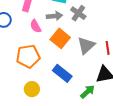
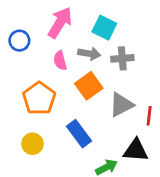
gray cross: (78, 13) -> (122, 58), turned 35
orange pentagon: (28, 56) -> (39, 98), turned 30

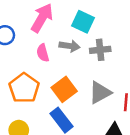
orange square: (89, 86) -> (64, 89), moved

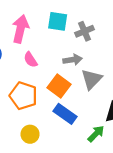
gray arrow: (70, 46) -> (73, 60), moved
gray cross: (100, 50) -> (84, 31), moved

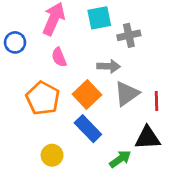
cyan square: (58, 21) -> (99, 18), turned -30
yellow circle: (30, 134) -> (52, 155), moved

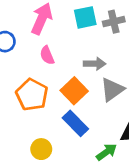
gray cross: (129, 35) -> (114, 22), moved

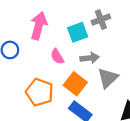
cyan square: (85, 17) -> (78, 32), moved
pink semicircle: (47, 55) -> (57, 56), moved

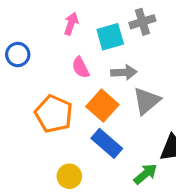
pink arrow: (39, 26) -> (71, 24), moved, size x0.6

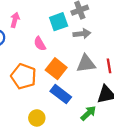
pink arrow: (71, 24) -> (15, 20), moved
gray arrow: (124, 72) -> (82, 34), moved
gray triangle: (146, 101) -> (86, 64), turned 36

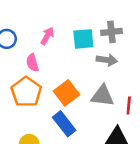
pink arrow: (15, 20) -> (47, 36), moved
pink semicircle: (40, 44) -> (32, 63), moved

